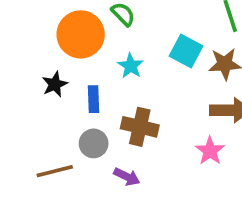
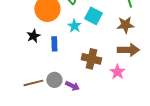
cyan square: (186, 51) -> (93, 16), moved
brown cross: (140, 127) -> (91, 59), moved
gray circle: (94, 143) -> (54, 80), moved

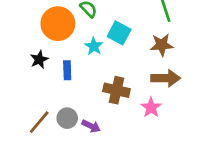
brown line: (33, 83) -> (39, 122), turned -36

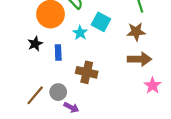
brown cross: (116, 90) -> (87, 72), moved
pink star: (151, 107) -> (153, 85), moved
purple arrow: (91, 126) -> (71, 107), moved

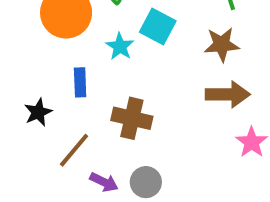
black star: (35, 44) -> (38, 112), moved
gray circle: (58, 92) -> (146, 182), moved
brown line: (35, 95) -> (74, 150), moved

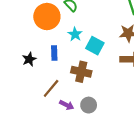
cyan square: (158, 27) -> (95, 46), moved
black star: (38, 112) -> (29, 59), moved

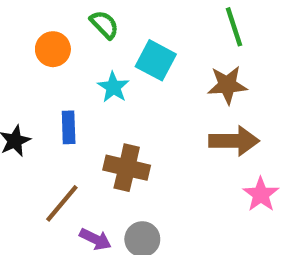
orange circle: (47, 17) -> (53, 49), size x0.6
cyan square: (95, 46) -> (156, 60), moved

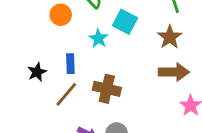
brown star: (227, 85) -> (170, 37), turned -30
brown line: (62, 203) -> (66, 94), moved

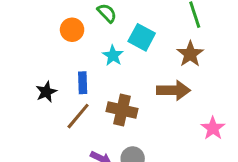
brown arrow: (174, 72) -> (174, 90), moved

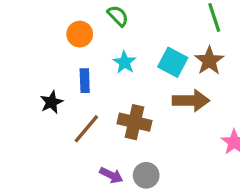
cyan square: (142, 37) -> (173, 62), moved
blue rectangle: (83, 83) -> (85, 81), moved

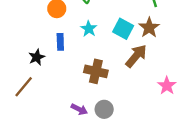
brown arrow: (191, 101) -> (136, 56), turned -50
brown line: (86, 129) -> (24, 87), moved

